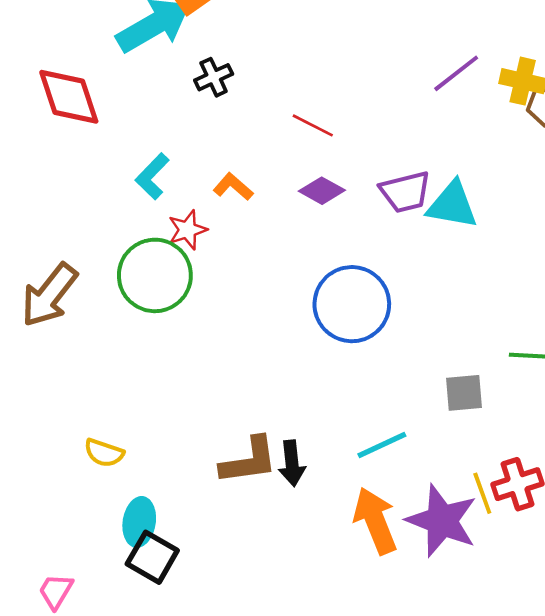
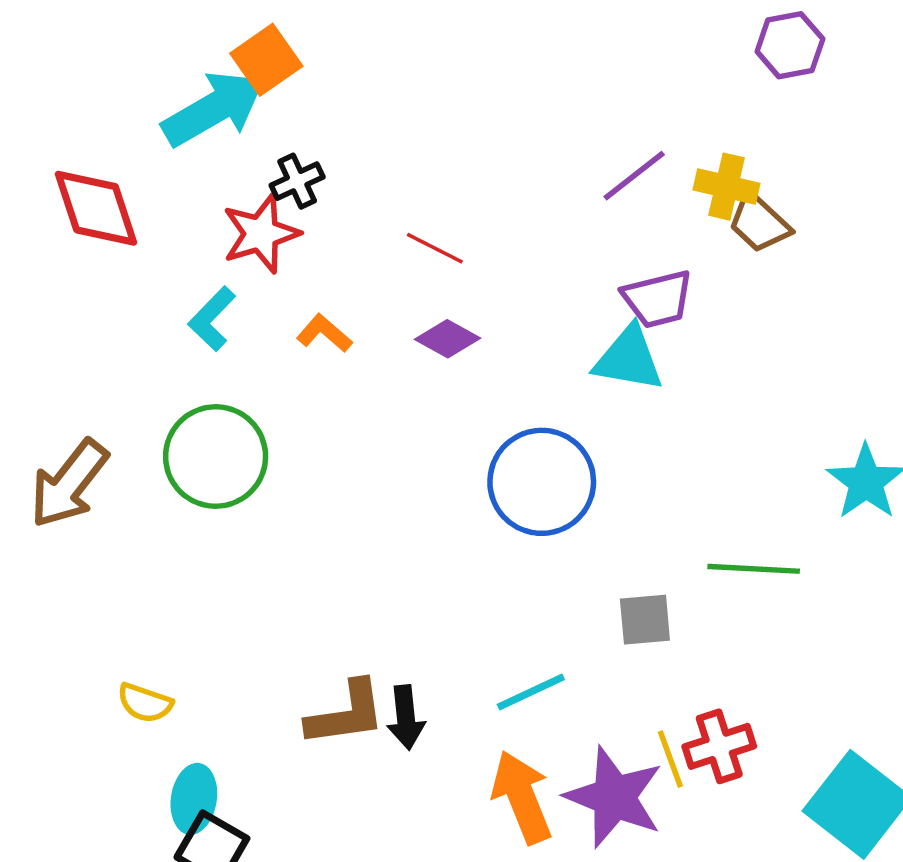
purple trapezoid: (405, 192) -> (658, 299), moved
red star: (187, 230) -> (261, 234), moved, size x1.4
blue circle: (352, 304) -> (542, 482), moved

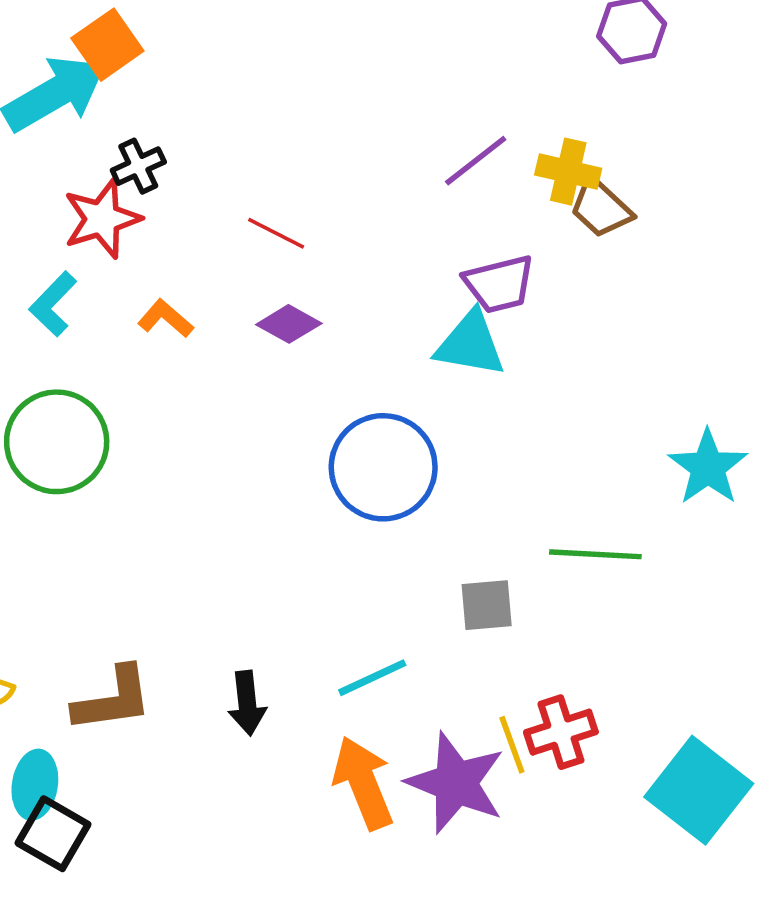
brown L-shape: (346, 714) -> (113, 699), moved

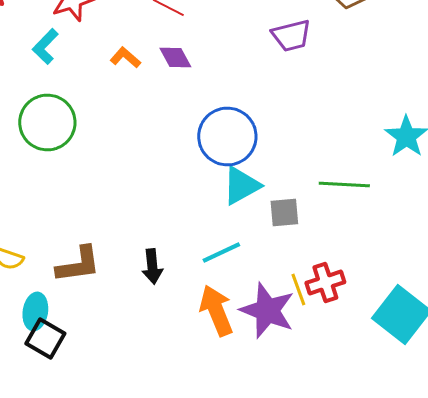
orange L-shape: (165, 319) -> (125, 58), moved
purple diamond: (289, 324) -> (175, 58), turned 32
cyan triangle: (470, 344) -> (241, 186), moved, turned -39

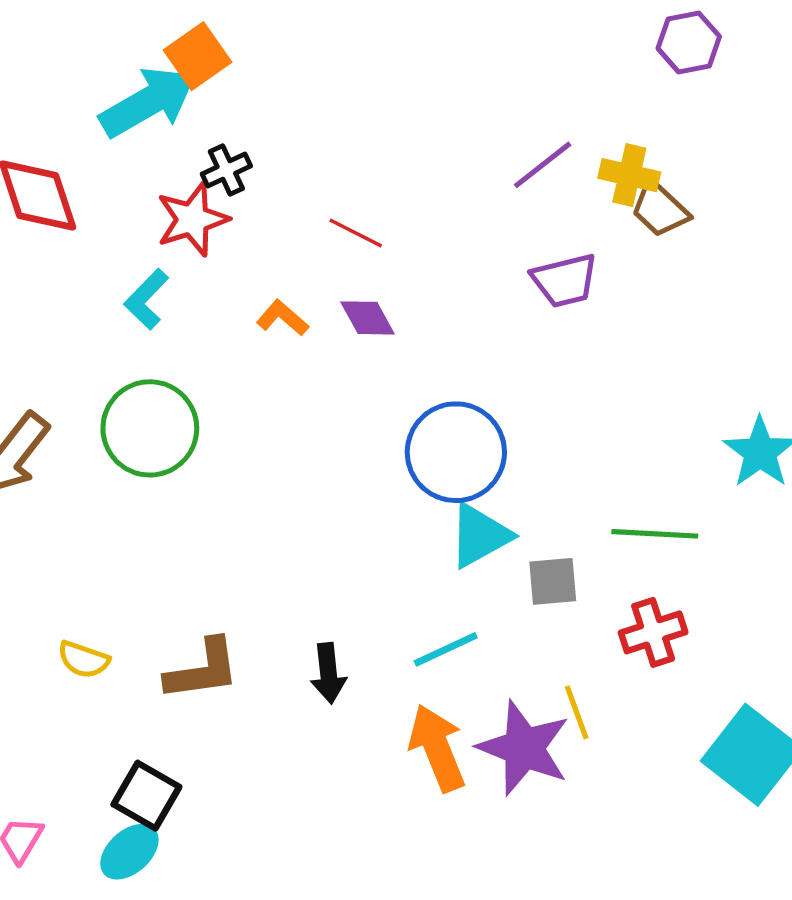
red cross: (325, 282) -> (653, 632), moved
cyan ellipse: (35, 312) -> (129, 852), moved, turned 39

